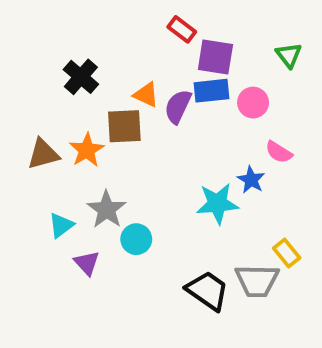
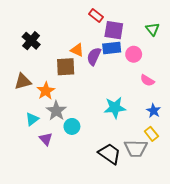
black cross: (81, 77) -> (31, 41), moved
orange star: (87, 150) -> (46, 91), moved
blue star: (251, 180) -> (154, 111), moved

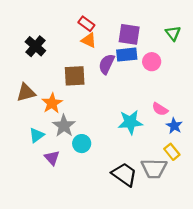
red rectangle: (96, 16) -> (86, 24), moved
orange triangle: (77, 50) -> (89, 40), moved
pink semicircle: (147, 80) -> (160, 109), moved

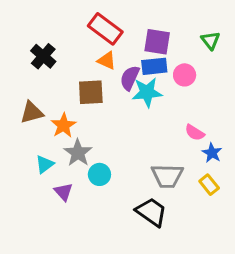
red rectangle: (86, 24) -> (105, 29), size x1.6
orange triangle: (89, 40) -> (107, 61), moved
cyan star: (130, 122) -> (147, 92), moved
gray trapezoid: (154, 168) -> (167, 176), moved

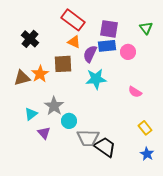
cyan star: (147, 92) -> (96, 79), moved
orange star: (63, 125) -> (40, 74), moved
blue star: (212, 153) -> (147, 154), moved
gray trapezoid: (167, 176) -> (88, 138), moved

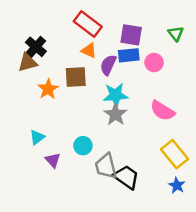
brown triangle: (22, 78) -> (28, 63), moved
pink semicircle: (135, 92) -> (162, 111), size x1.5
gray star: (54, 106) -> (115, 114), moved
yellow rectangle: (145, 128) -> (174, 154), size x1.6
gray trapezoid: (88, 138) -> (106, 166), turned 75

